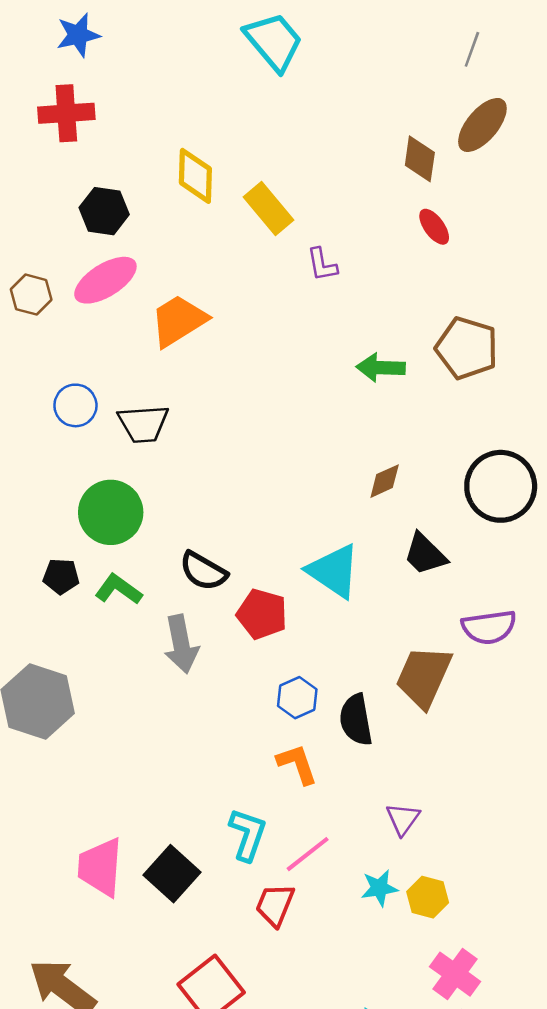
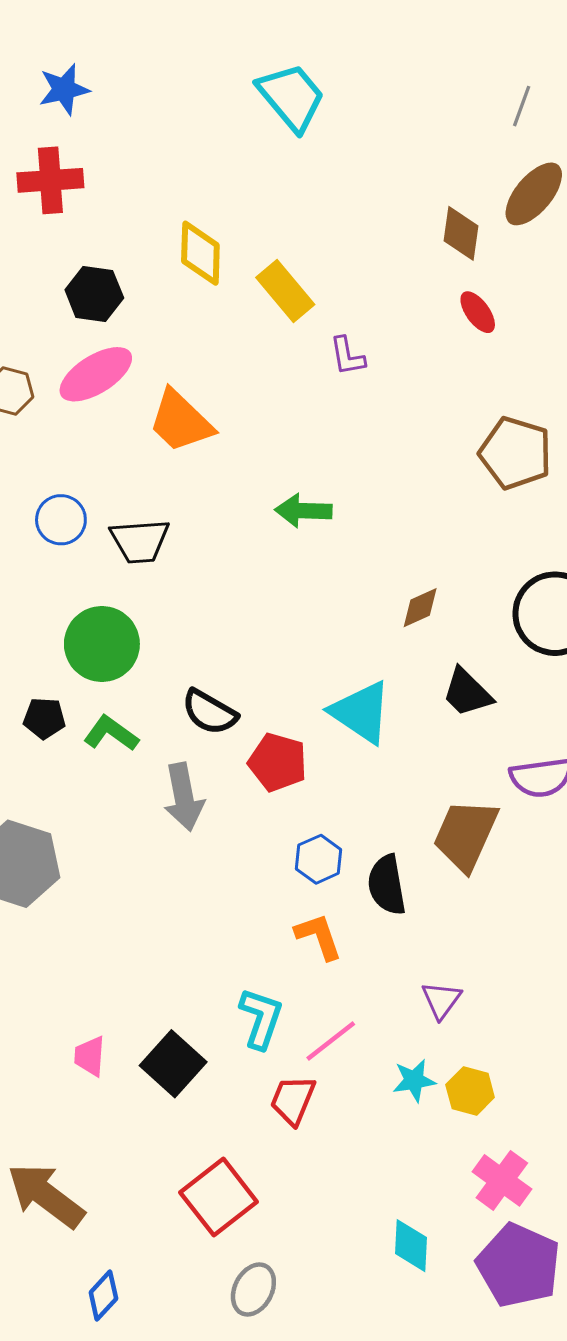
orange trapezoid: (179, 321) -> (181, 421), turned -104
green arrow: (381, 368) -> (303, 511), moved
pink trapezoid: (100, 867) -> (90, 1056), size x0.6

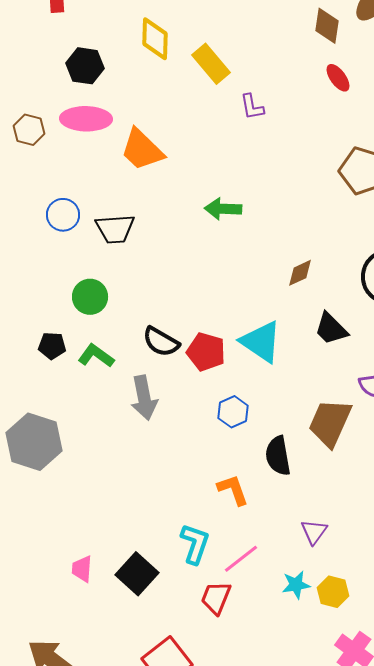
pink ellipse: (96, 374) -> (86, 119), turned 33
green circle: (102, 644) -> (90, 297), size x0.7
red pentagon: (278, 762) -> (206, 352), moved
blue hexagon: (319, 859) -> (233, 412), moved

